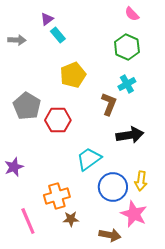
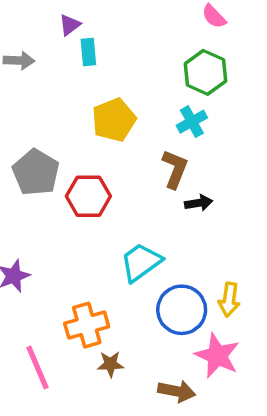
cyan rectangle: (58, 35) -> (88, 52), turned 35
cyan cross: (127, 84) -> (192, 122), moved
black arrow: (130, 135) -> (199, 203), moved, size x0.6

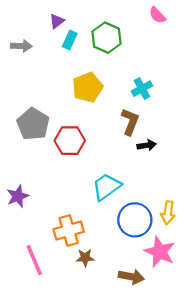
cyan rectangle: (88, 52) -> (70, 40), turned 30
green hexagon: (205, 72) -> (106, 38), moved

